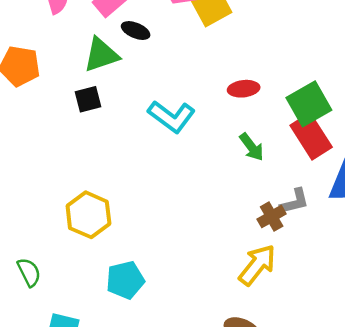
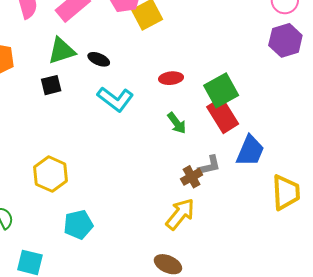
black ellipse: (136, 31) -> (99, 59), moved

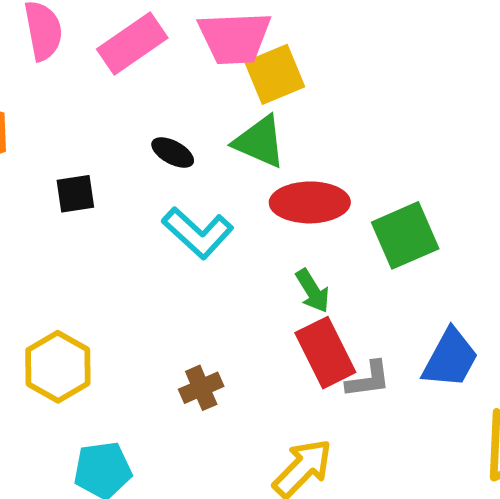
green triangle: (62, 51) -> (260, 142), moved, turned 36
red ellipse: (171, 78) -> (310, 202), size x1.6
red rectangle: (223, 115) -> (325, 353), moved
brown cross: (192, 177) -> (201, 388), moved

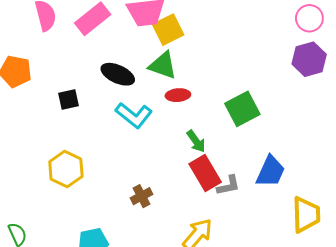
black ellipse: (173, 152) -> (118, 74), size x1.5
red ellipse: (310, 202) -> (178, 95), moved, size x0.6
yellow hexagon: (58, 367) -> (66, 169), moved

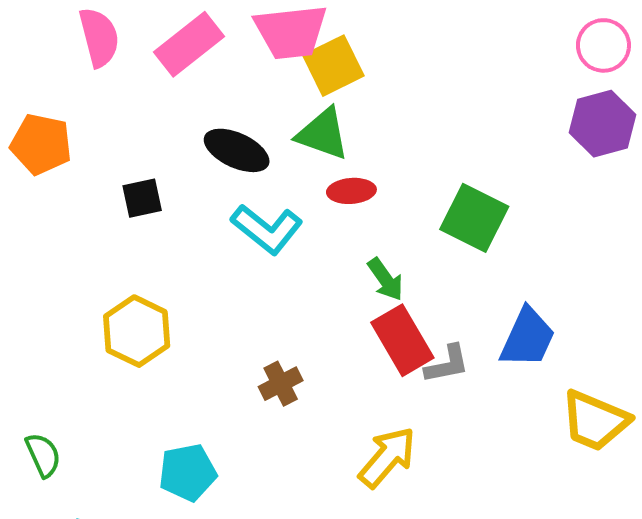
green square: (242, 109) -> (474, 218), turned -36
yellow trapezoid: (306, 215) -> (595, 421), turned 114

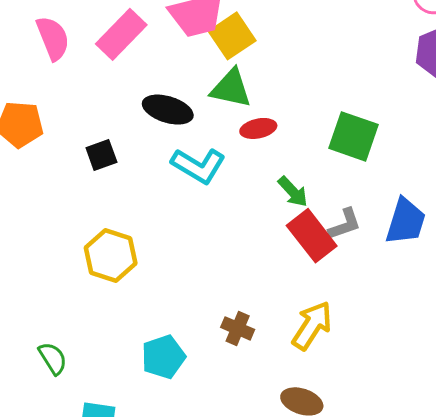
gray L-shape: (447, 364) -> (345, 224), moved
brown cross: (281, 384) -> (238, 328), moved, turned -32

